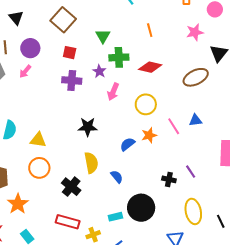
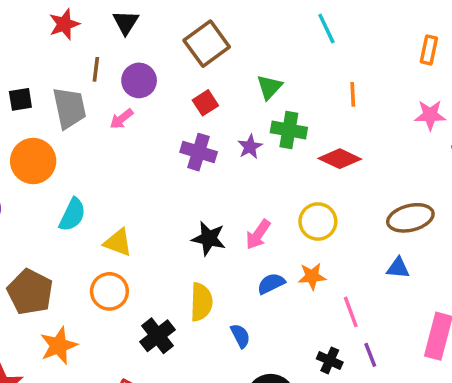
red square: (70, 53) -> (205, 103), turned 32
brown ellipse: (196, 77) -> (410, 218), moved
pink arrow: (113, 92) -> (258, 234), moved
pink line: (174, 126) -> (351, 312), moved

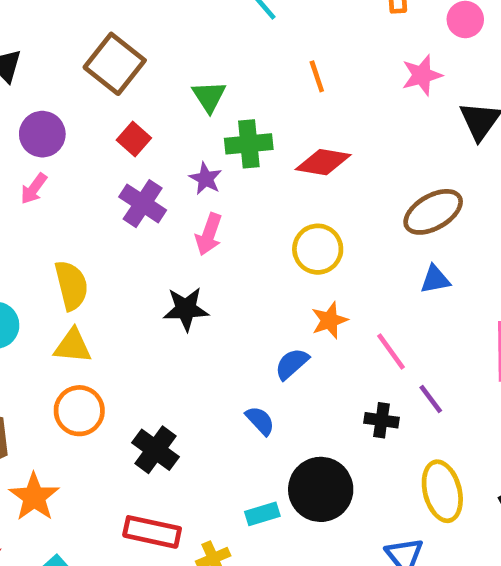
purple cross: (199, 152) -> (143, 204), turned 32
pink arrow: (258, 234) -> (209, 234), moved
blue semicircle: (271, 284) -> (292, 364), moved
yellow semicircle: (201, 302) -> (71, 285), moved

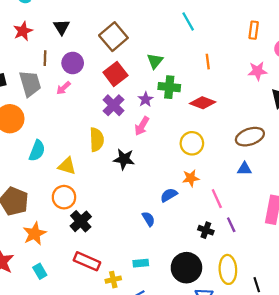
red square: (134, 139) -> (115, 74), size x1.5
yellow semicircle: (71, 285) -> (97, 140), moved
black cross: (156, 450) -> (81, 221), moved
black circle: (321, 489) -> (186, 268), moved

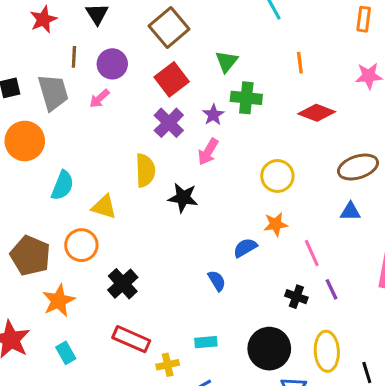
red diamond: (203, 103) -> (317, 113), moved
orange circle: (64, 197) -> (81, 245), moved

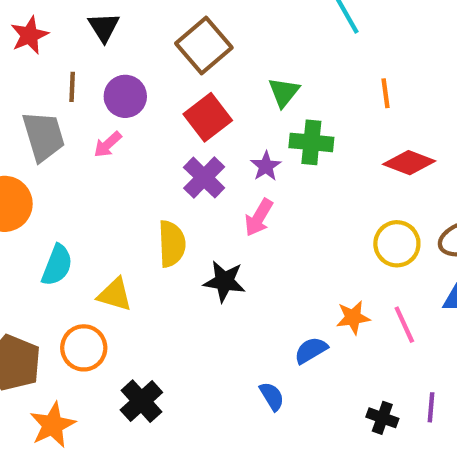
yellow circle: (277, 176) -> (397, 244), moved
pink line: (312, 253) -> (404, 325), moved
purple line: (332, 289) -> (431, 407), turned 30

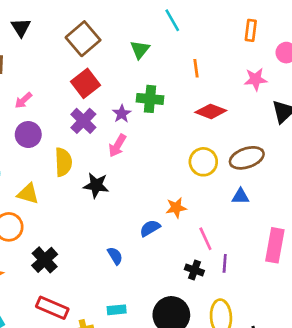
green triangle: (284, 92) -> (140, 50), moved
purple circle: (125, 96) -> (28, 135), moved
pink line: (404, 325) -> (205, 239), moved
blue semicircle: (272, 396) -> (115, 256), moved

